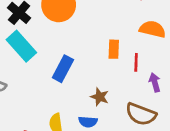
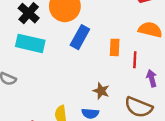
cyan rectangle: (21, 46) -> (30, 43), turned -36
blue rectangle: (63, 69) -> (80, 37), moved

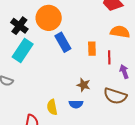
blue rectangle: (80, 37) -> (63, 42), turned -54
cyan rectangle: (30, 43) -> (23, 51), turned -65

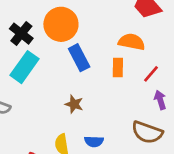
orange semicircle: (120, 32) -> (132, 42), moved
red line: (109, 57) -> (151, 74), moved, turned 40
brown star: (84, 85) -> (74, 104), moved

